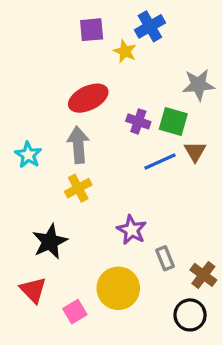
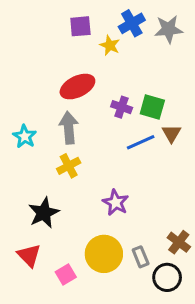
gray star: (198, 85) -> (169, 29), moved
gray rectangle: (165, 258) -> (141, 257), moved

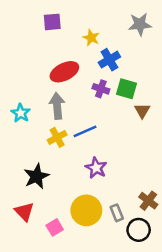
blue cross: (132, 23) -> (109, 60), moved
purple square: (80, 26) -> (52, 22), moved
blue line: (141, 142) -> (85, 131), moved

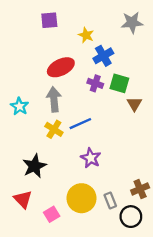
yellow cross: (57, 137) -> (54, 129), turned -30
brown cross: (148, 201) -> (140, 189), turned 30

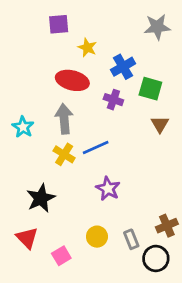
yellow star: (86, 35) -> (87, 48), moved
red ellipse: (61, 67) -> (72, 80), turned 40
green square: (119, 83) -> (150, 89), moved
yellow circle: (82, 198) -> (97, 237), size x0.6

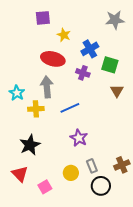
yellow cross: (64, 154) -> (36, 109), moved, turned -35
gray rectangle: (131, 239) -> (92, 166), moved
black circle: (156, 258) -> (101, 186), moved

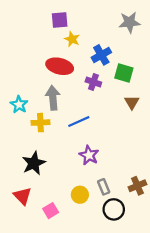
purple square: (43, 18) -> (60, 20), moved

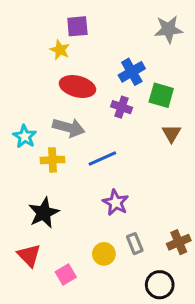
yellow star: (72, 39) -> (60, 50), moved
gray arrow: (53, 98) -> (69, 128), turned 110
black circle: (114, 209) -> (160, 285), moved

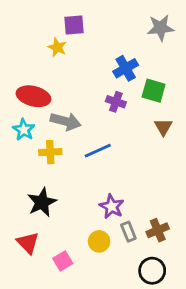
red ellipse: (77, 87) -> (33, 96), moved
purple star: (116, 203) -> (112, 206), moved
brown cross: (179, 242) -> (158, 230), moved

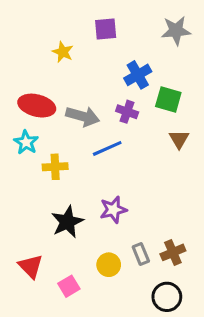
purple square: (74, 25) -> (106, 29), moved
gray arrow: (66, 121) -> (83, 116), moved
blue line: (98, 151) -> (107, 148), moved
black star: (42, 202) -> (67, 222), moved
purple star: (112, 206) -> (113, 210), moved, turned 30

